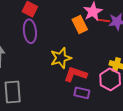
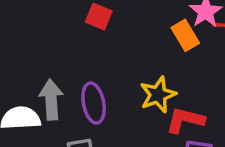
purple ellipse: (30, 31) -> (94, 103), moved

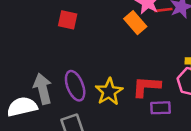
yellow star: (158, 95) -> (109, 92), moved

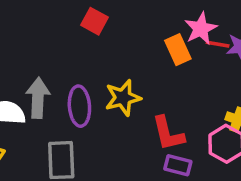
red L-shape: (146, 87) -> (168, 134), turned -124
yellow star: (109, 92) -> (123, 98), moved

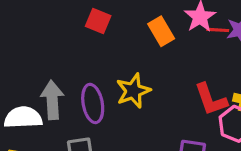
orange rectangle: (178, 50) -> (161, 31), moved
red L-shape: (168, 134) -> (211, 99), moved

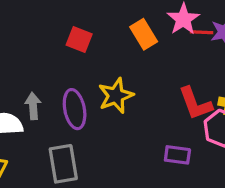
red square: (98, 21) -> (79, 40), moved
gray arrow: (52, 100) -> (33, 106), size x0.7

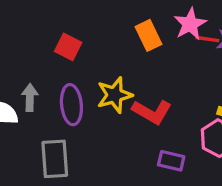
red square: (79, 40) -> (68, 47), moved
red L-shape: (195, 103) -> (152, 112), moved, turned -45

